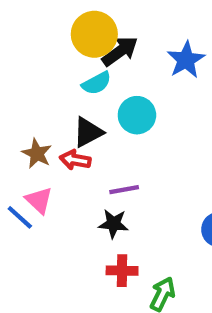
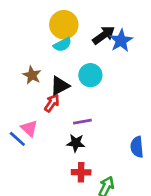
black arrow: (120, 51) -> (104, 35), moved
cyan semicircle: (96, 83) -> (62, 45), moved
brown star: (37, 153) -> (32, 75), moved
red arrow: (75, 160) -> (52, 103), turned 114

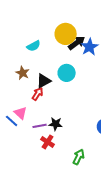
yellow circle: (64, 25) -> (66, 34), moved
cyan semicircle: (62, 45) -> (34, 46), moved
purple line: (82, 122) -> (40, 126), moved
red cross: (81, 172) -> (48, 142), moved, turned 32

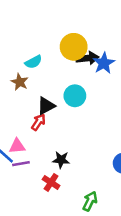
black arrow: (77, 43) -> (87, 58), turned 30
brown star: (23, 73) -> (20, 82), moved
pink triangle: (21, 113) -> (17, 146), turned -48
purple line: (40, 126) -> (21, 164), moved

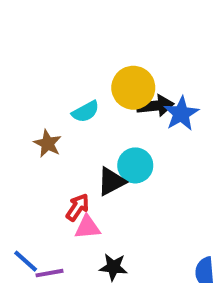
cyan semicircle: (33, 62) -> (85, 112), moved
black triangle: (46, 106) -> (111, 181), moved
pink triangle: (17, 146) -> (87, 227), moved

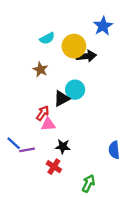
cyan semicircle: (85, 112) -> (47, 38), moved
blue star: (181, 114) -> (103, 26), moved
brown star: (48, 144) -> (40, 70), moved

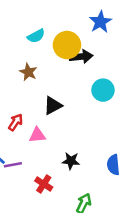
cyan circle: (75, 90) -> (103, 90), moved
red arrow: (43, 113) -> (15, 122), moved
black star: (63, 147) -> (71, 161), moved

